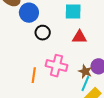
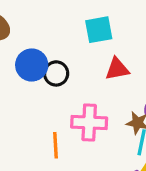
blue circle: (29, 13) -> (32, 65), moved

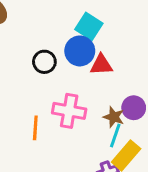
cyan square: (99, 30) -> (89, 26), turned 36
blue circle: (32, 65) -> (80, 51), moved

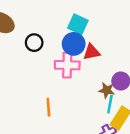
black circle: (44, 62) -> (34, 43), moved
pink cross: (69, 111) -> (67, 65), moved

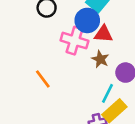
brown star: (107, 90) -> (100, 59), moved
orange line: (48, 107) -> (43, 79), turned -48

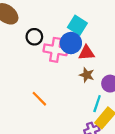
pink cross: (74, 41) -> (55, 50), moved

